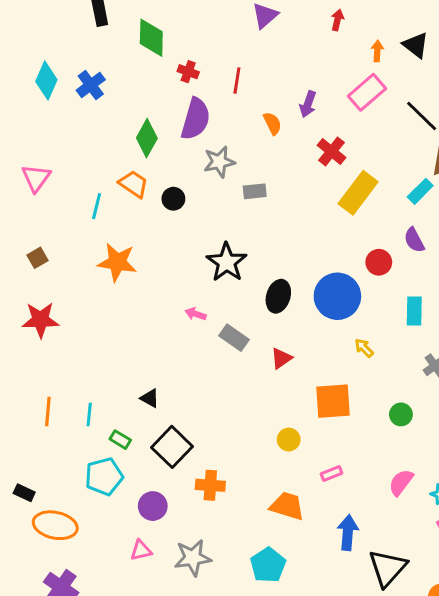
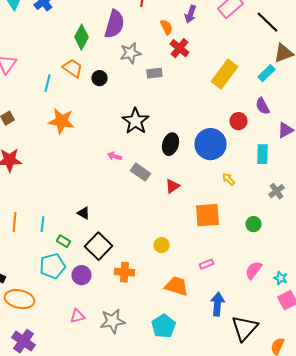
red cross: (332, 151) -> (180, 48), moved
yellow circle: (289, 440) -> (162, 245), moved
purple circle: (153, 506) -> (82, 275), moved

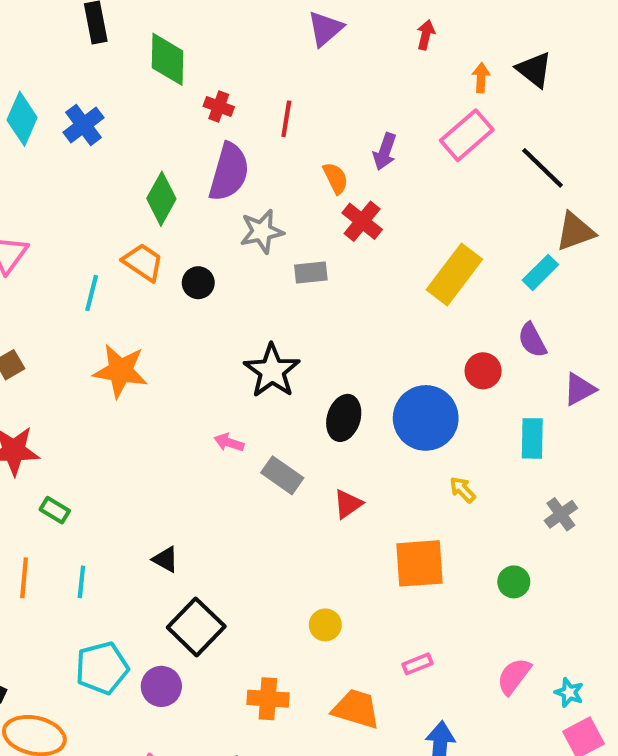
green rectangle: (64, 241) -> (55, 510), moved
orange cross: (124, 272) -> (268, 699), moved

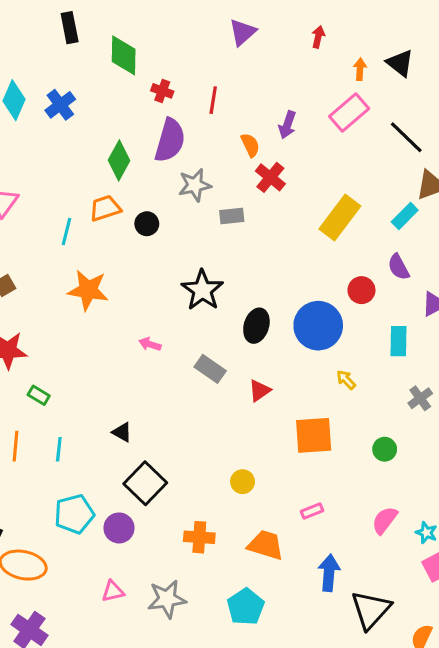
orange trapezoid: (143, 262) -> (105, 208), turned -52
pink arrow: (229, 443) -> (150, 344), moved

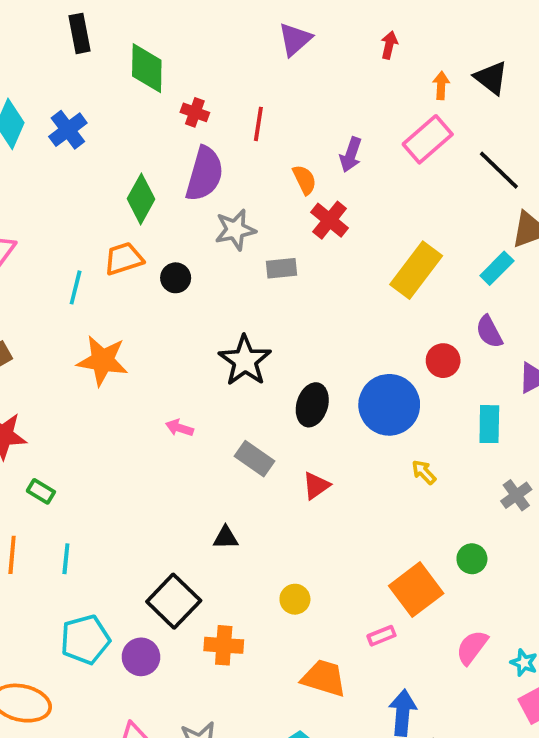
black triangle: (122, 432) -> (226, 538), moved, turned -30
orange square: (314, 435) -> (416, 590), moved, turned -33
orange cross: (199, 537) -> (224, 645), moved

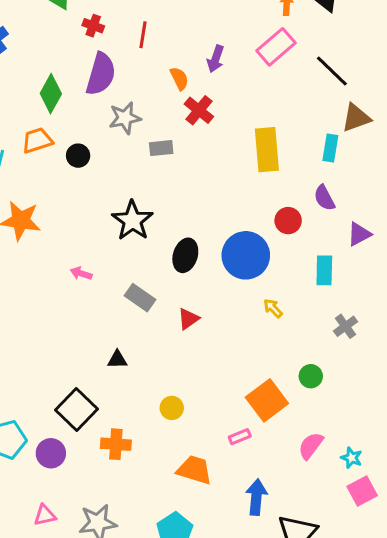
cyan rectangle: (497, 268) -> (330, 148), turned -36
yellow rectangle: (416, 270) -> (267, 150), turned -42

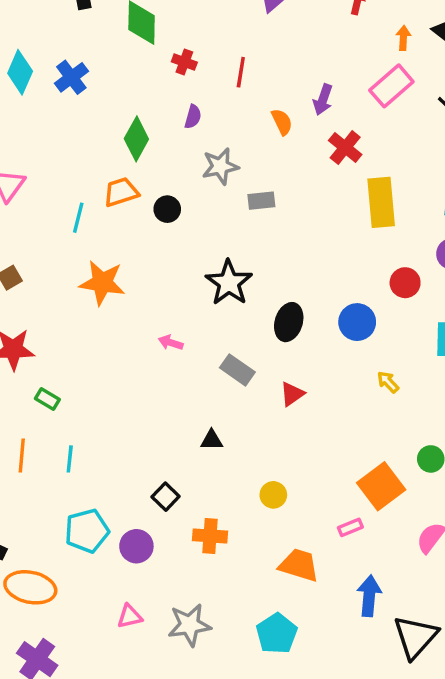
purple semicircle: (101, 74) -> (193, 117), size x0.5
red cross: (199, 110) -> (345, 148), moved
blue circle: (246, 255) -> (357, 322), size x0.7
black square: (77, 409) -> (166, 497), size x0.6

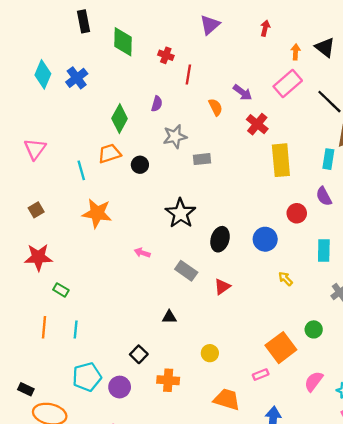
red cross: (184, 62) -> (166, 55), moved
purple arrow: (323, 100) -> (243, 93), turned -72
cyan line: (78, 218) -> (81, 170), turned -30

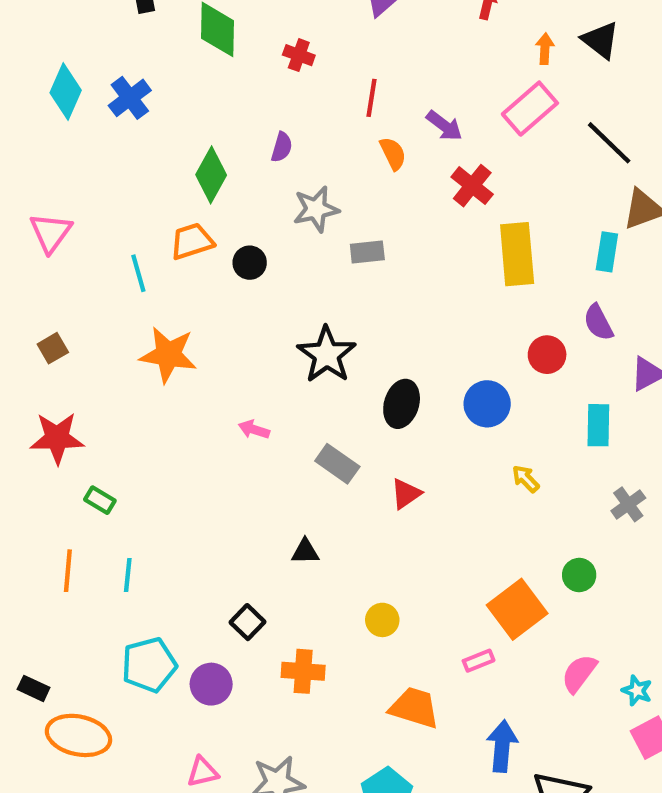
red line: (188, 74) -> (372, 98), moved

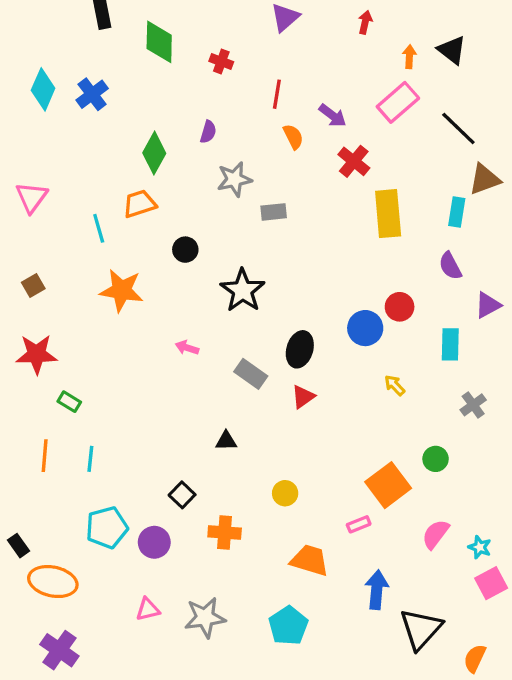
black circle: (250, 263) -> (185, 250), moved
red circle: (547, 355) -> (400, 307), moved
black ellipse: (402, 404) -> (300, 349), moved
black rectangle: (34, 688) -> (19, 546), turned 30

